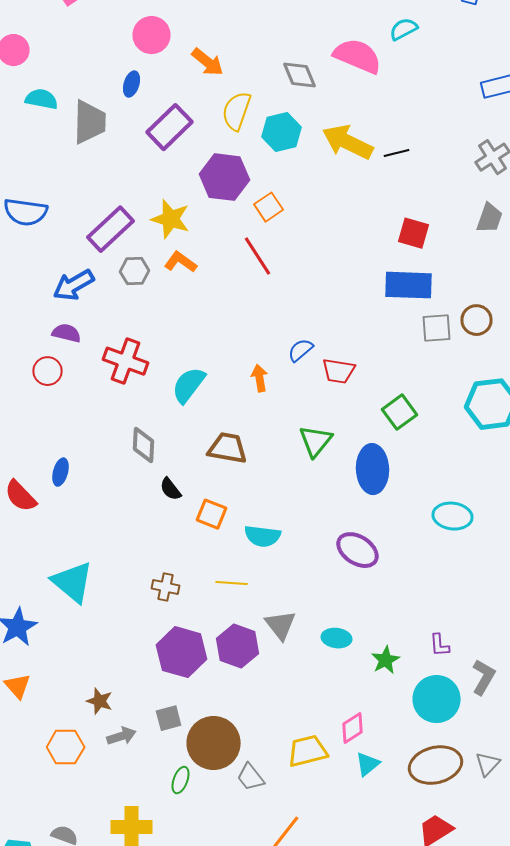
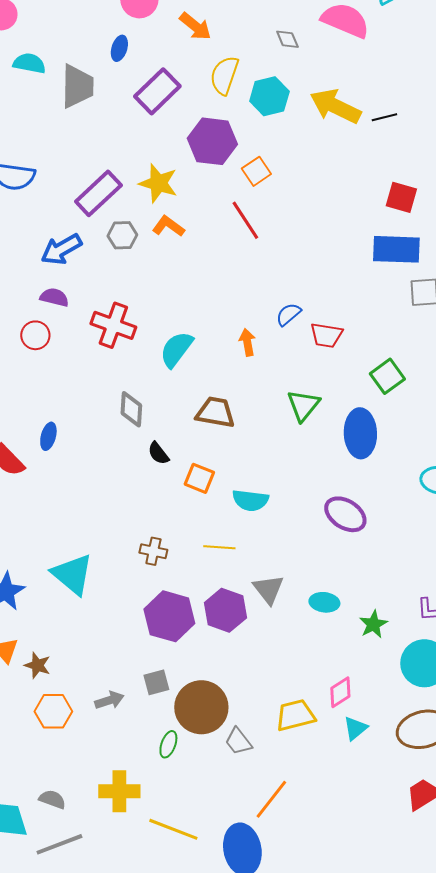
gray diamond: (300, 75) -> (287, 39), size x0.7
cyan triangle: (72, 582) -> (72, 574), moved
brown star: (100, 701) -> (37, 665), moved

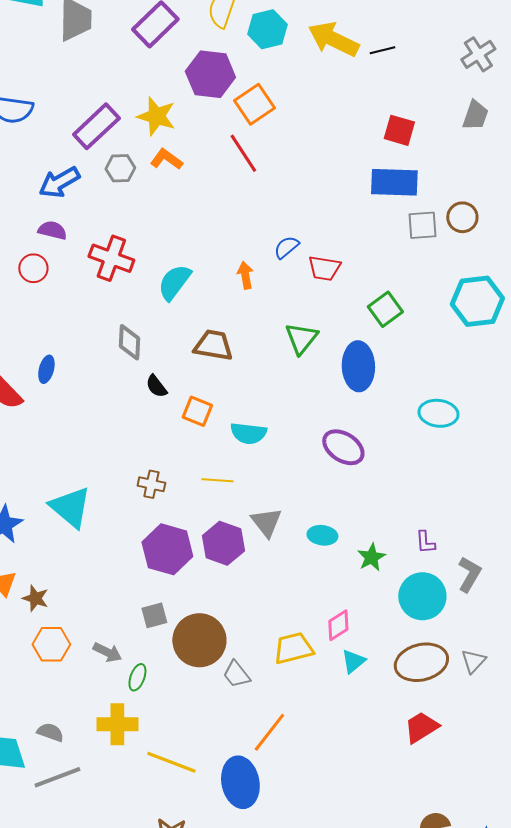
orange square: (256, 171) -> (254, 104), size x1.4
gray arrow: (109, 700) -> (107, 652), moved, turned 44
green ellipse: (168, 744) -> (137, 677), moved

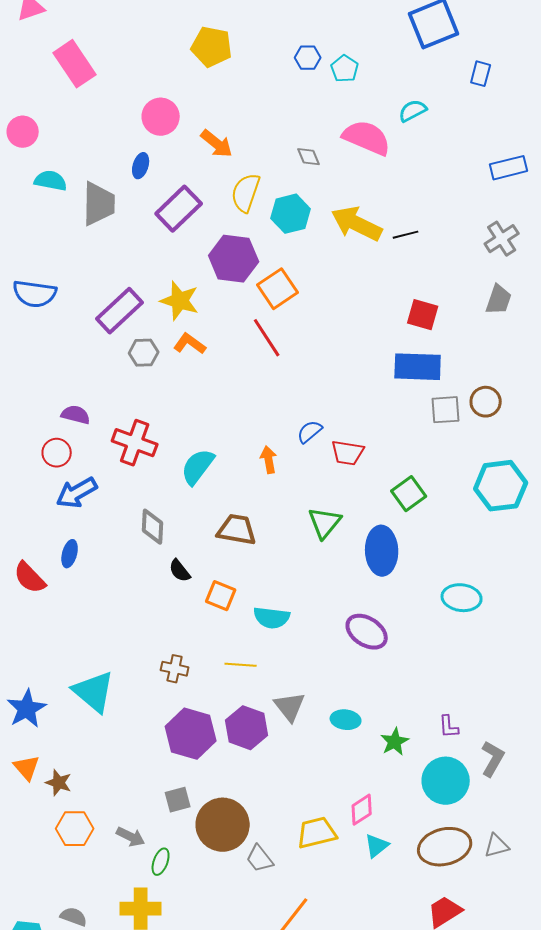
blue arrow: (59, 182) -> (77, 493), moved
gray triangle: (473, 661) -> (497, 846), turned 32

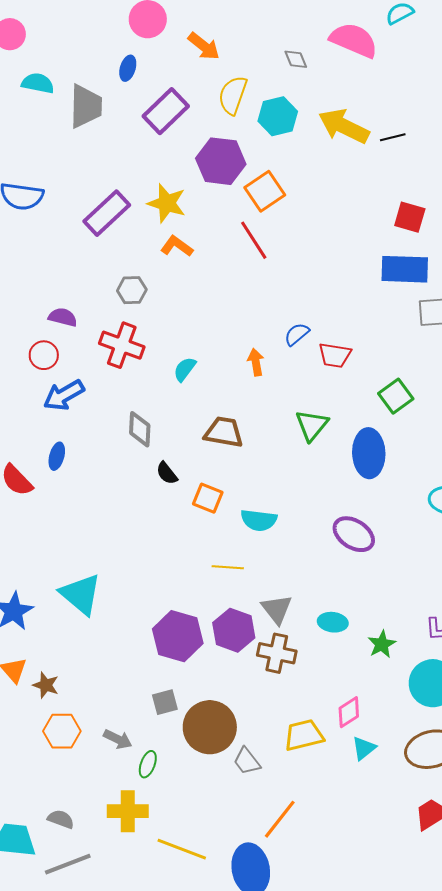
gray hexagon: (144, 353) -> (132, 290), moved
cyan semicircle: (198, 467) -> (185, 369), size x0.7
brown cross: (175, 669) -> (277, 653), moved, size x1.4

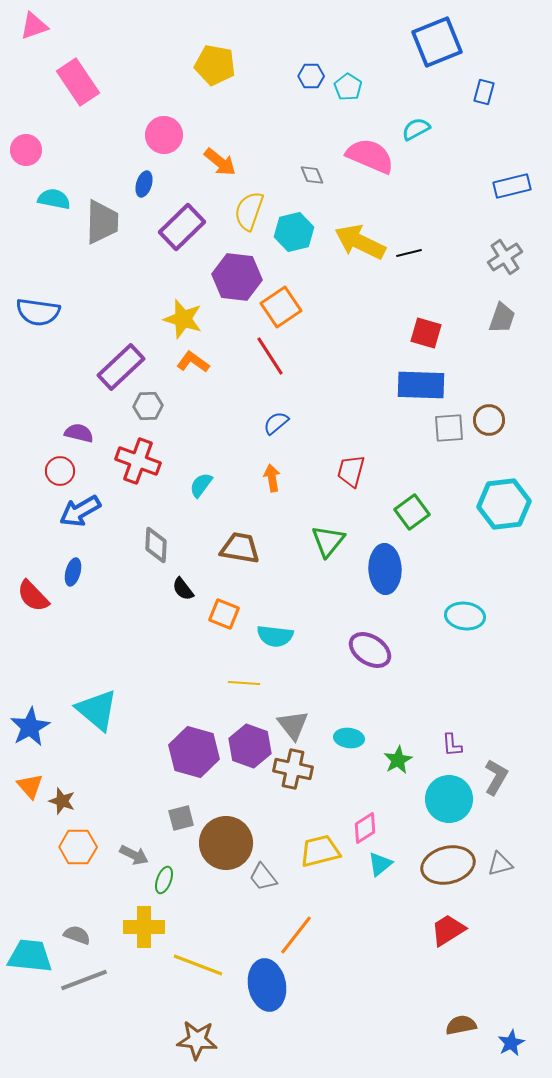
purple rectangle: (107, 213) -> (121, 367), moved
blue semicircle: (297, 334) -> (276, 423), moved
red trapezoid: (335, 355) -> (351, 471), turned 96

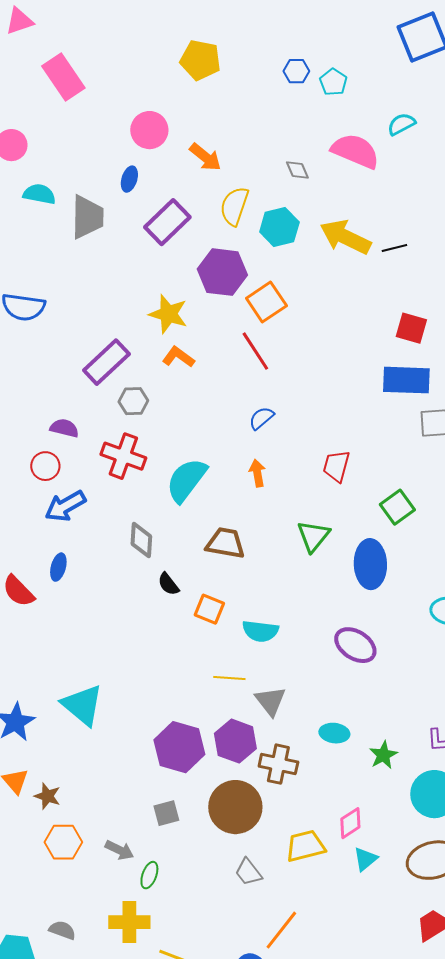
cyan semicircle: (201, 485) -> (186, 480), size x1.8
gray triangle: (293, 725) -> (270, 701), moved
brown circle: (226, 843) -> (235, 807), moved

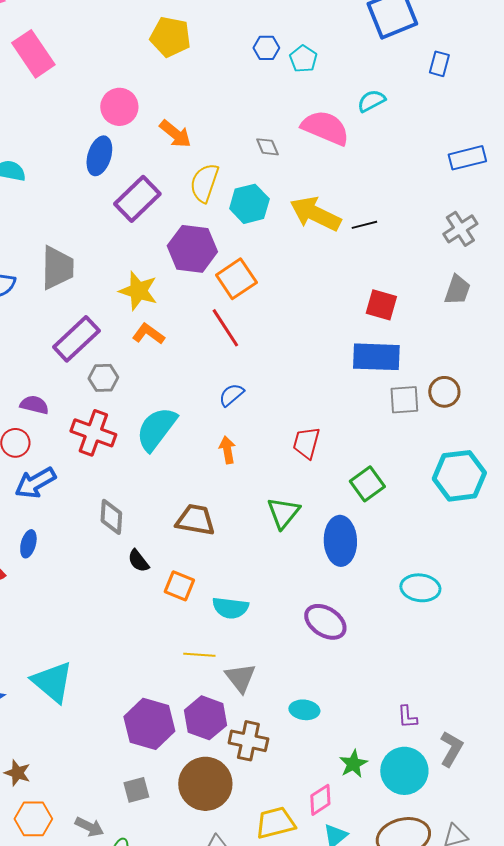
blue ellipse: (129, 179) -> (99, 156), size x1.5
gray trapezoid: (87, 217) -> (57, 268), moved
cyan semicircle: (186, 480) -> (156, 429), moved
green star: (383, 755) -> (353, 764), moved

